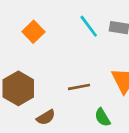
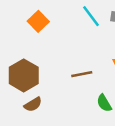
brown semicircle: (46, 117) -> (33, 104), moved

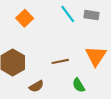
brown semicircle: (33, 104) -> (36, 86), moved

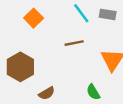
brown line: (60, 61) -> (74, 43), moved

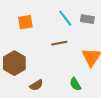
orange square: (34, 18) -> (25, 22), turned 35

